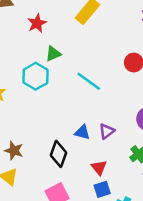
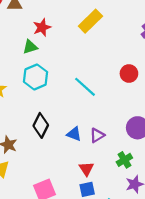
green triangle: (53, 54) -> (30, 47), moved
black diamond: (58, 154) -> (41, 125), moved

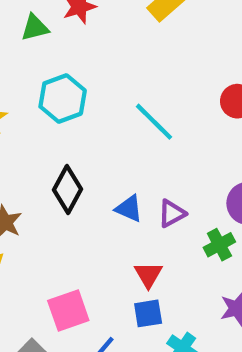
green triangle: (30, 47) -> (35, 28), moved
green cross: (124, 160) -> (219, 245), moved

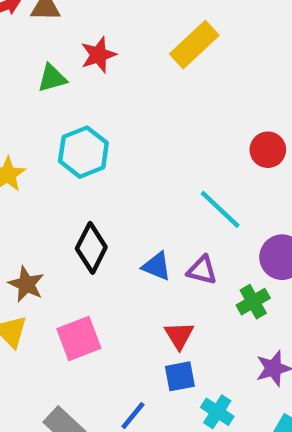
cyan line: (154, 122) -> (220, 209), moved
purple triangle: (172, 214) -> (202, 270), turned 44
pink square: (68, 310) -> (79, 338), moved

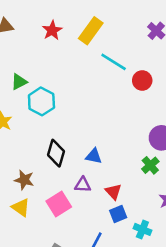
red star: (98, 55) -> (52, 30), moved
green triangle: (52, 78) -> (19, 82), moved
cyan line: (220, 209) -> (114, 62), moved
purple triangle: (202, 270) -> (83, 185), moved

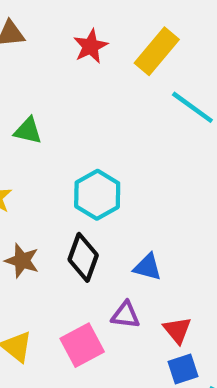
green triangle: (19, 82) -> (28, 131), turned 36
cyan hexagon: (41, 101) -> (97, 195), moved
brown star: (24, 180) -> (22, 261), moved

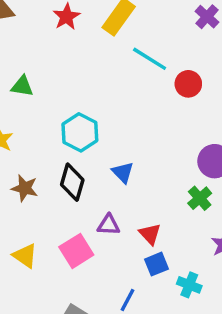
blue triangle: (148, 267) -> (123, 172), moved, turned 35

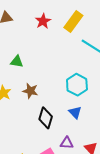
cyan hexagon: (80, 132) -> (77, 85), moved
brown star: (25, 188) -> (30, 91), moved

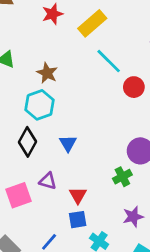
cyan hexagon: (77, 85) -> (40, 105), moved
brown star: (30, 91) -> (47, 73), moved

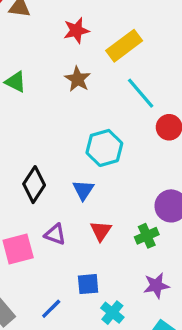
brown star: (47, 73) -> (78, 79), moved
cyan hexagon: (40, 105) -> (104, 148), moved
red triangle: (78, 195) -> (101, 231), moved

